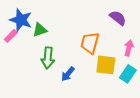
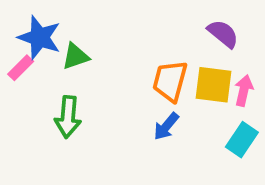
green arrow: (48, 58) -> (68, 117), moved
yellow square: (106, 65) -> (214, 85), moved
blue arrow: (68, 74) -> (166, 126), moved

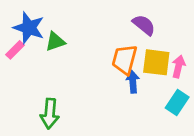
purple semicircle: (223, 34) -> (144, 25), moved
green arrow: (68, 117) -> (50, 114), moved
blue arrow: (166, 126) -> (133, 82), moved, turned 135

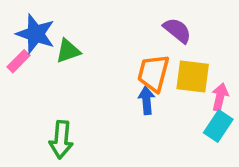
pink arrow: (179, 66) -> (220, 97), moved
blue arrow: (133, 82) -> (147, 100), moved

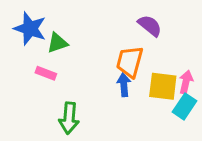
pink rectangle: (19, 61) -> (46, 73), moved, turned 66
yellow square: (193, 77) -> (163, 86), moved
green arrow: (61, 140) -> (69, 118), moved

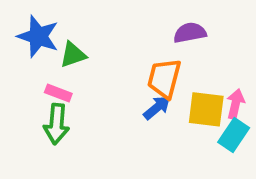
purple semicircle: (150, 26) -> (190, 33), turned -50
blue arrow: (124, 85) -> (157, 108), turned 55
green arrow: (69, 118) -> (56, 124), moved

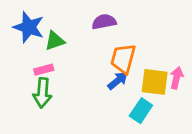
purple semicircle: (190, 33) -> (104, 22), moved
pink rectangle: (58, 93) -> (44, 70), turned -36
cyan rectangle: (234, 135) -> (141, 111), moved

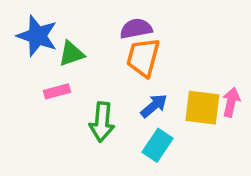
orange trapezoid: (123, 59) -> (143, 57), moved
green arrow: (42, 93) -> (102, 122), moved
cyan rectangle: (141, 111) -> (158, 145), moved

